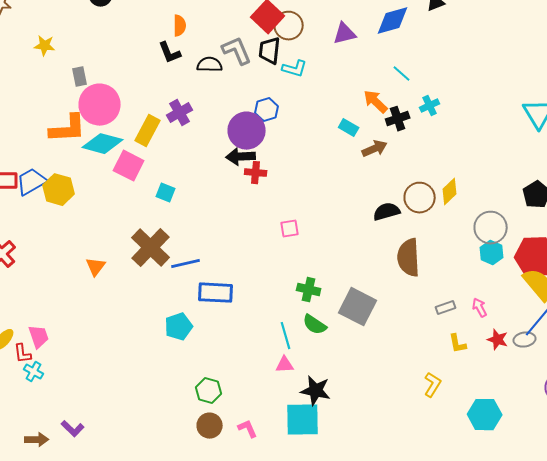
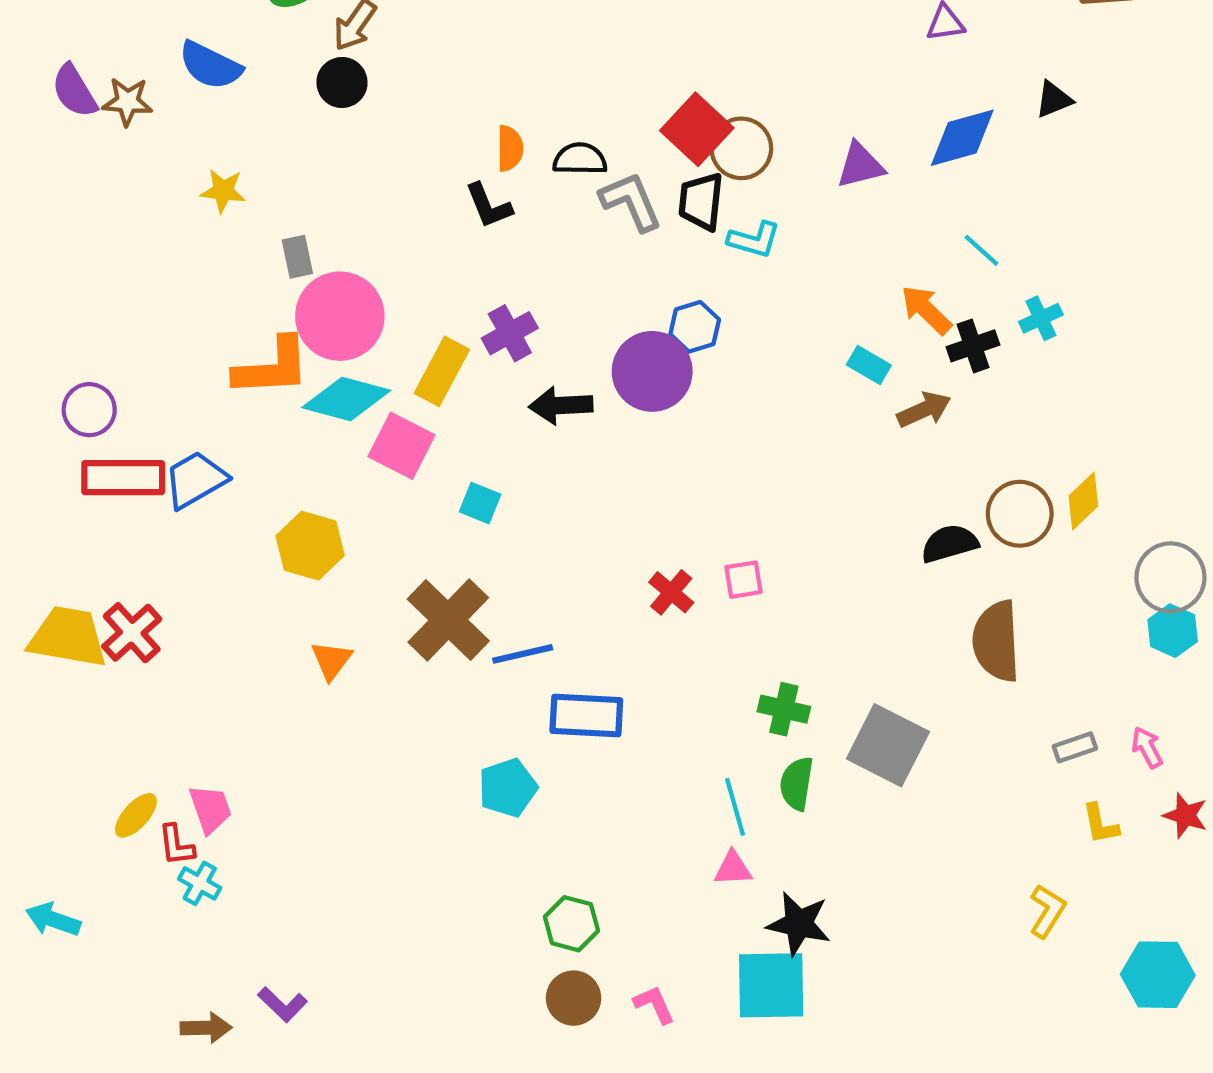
black semicircle: (210, 65) -> (580, 159), moved
black arrow: (241, 157) -> (561, 405), moved
red cross: (256, 173) -> (671, 592), moved, turned 35
yellow hexagon: (59, 190) -> (310, 546), moved
green semicircle: (315, 325) -> (797, 784), turned 65

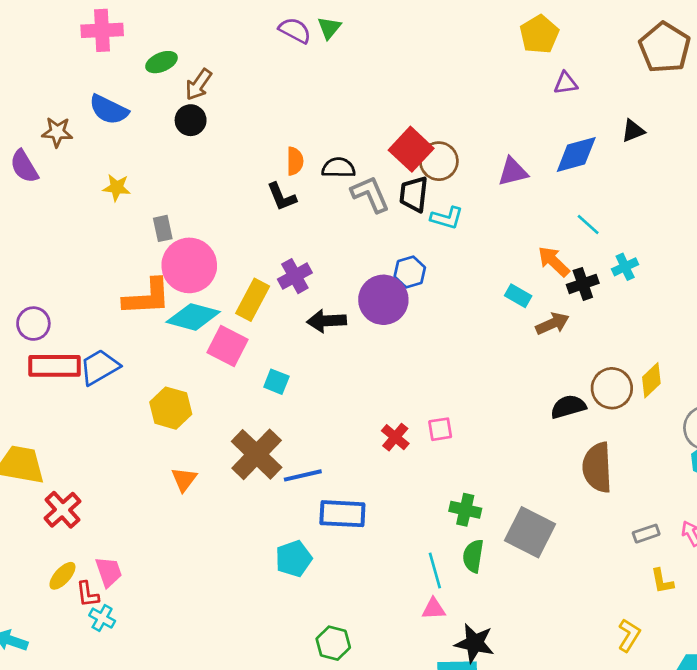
purple semicircle: (74, 91) -> (24, 166), moved
red cross: (132, 633) -> (62, 510), moved

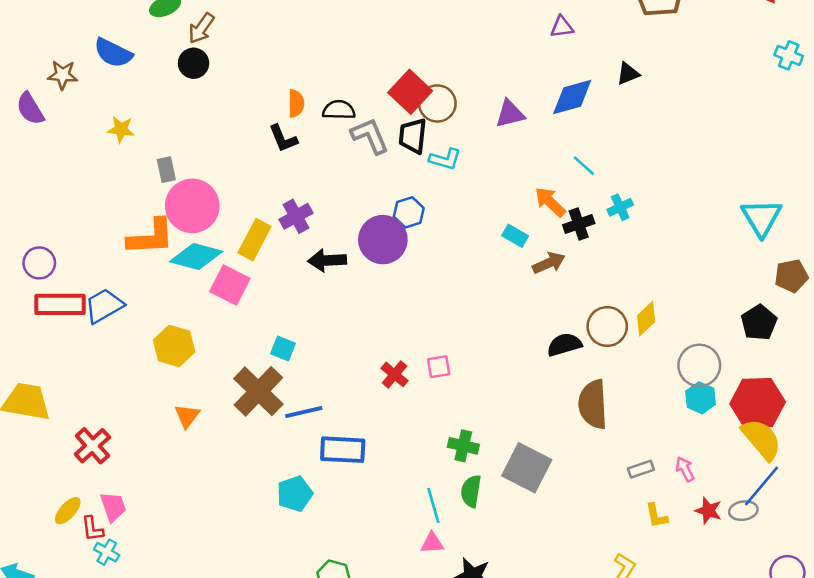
cyan square: (276, 382) -> (283, 349), moved
red cross: (62, 510) -> (92, 446), moved

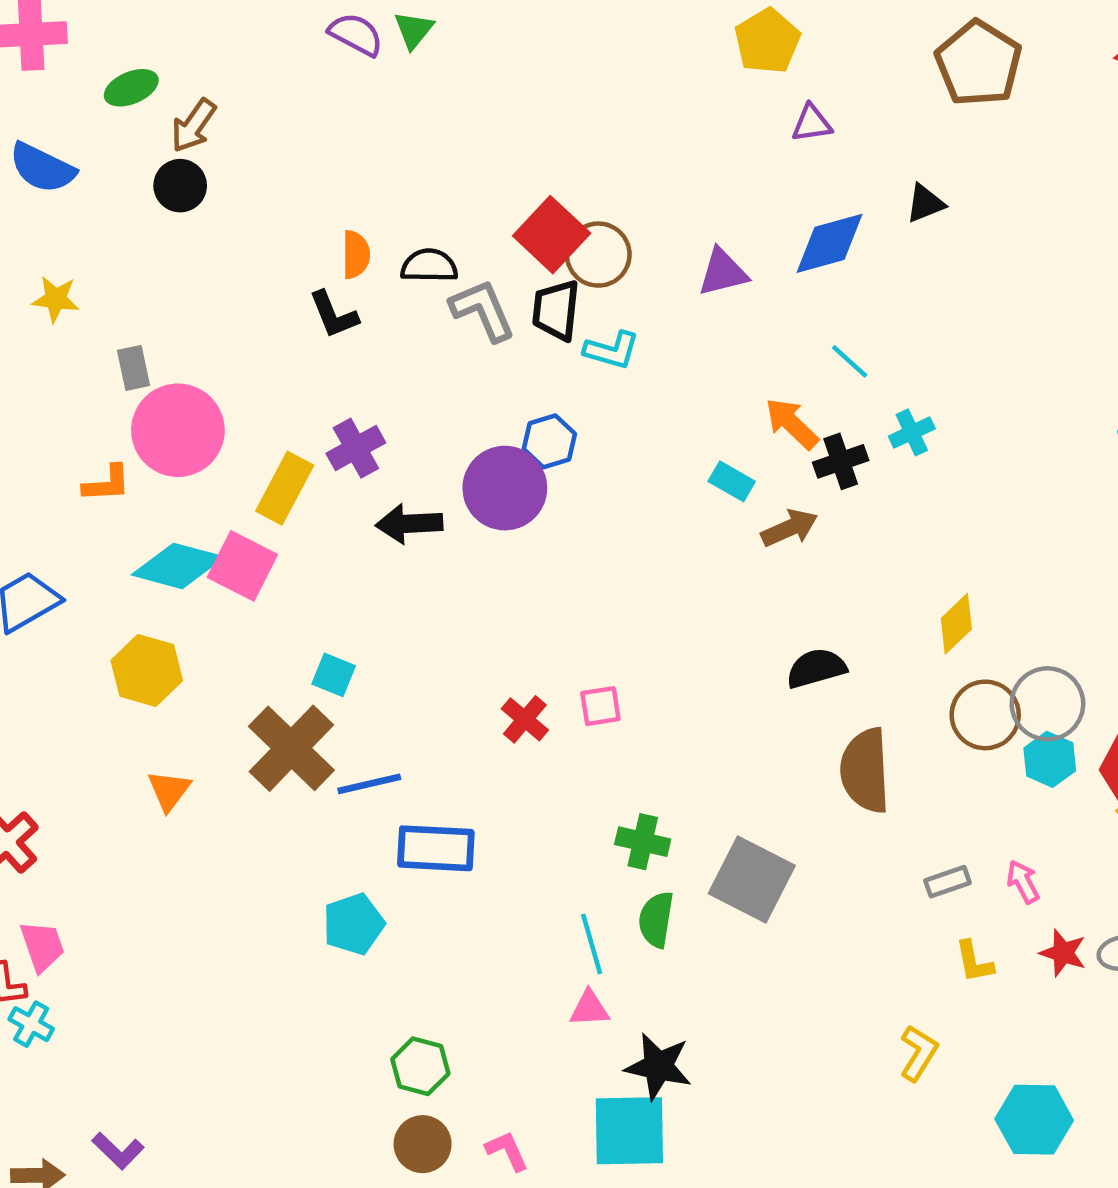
orange L-shape: (151, 237) -> (107, 484), size x0.6
cyan diamond: (196, 256) -> (178, 566), moved
brown circle: (607, 326) -> (985, 715), moved

